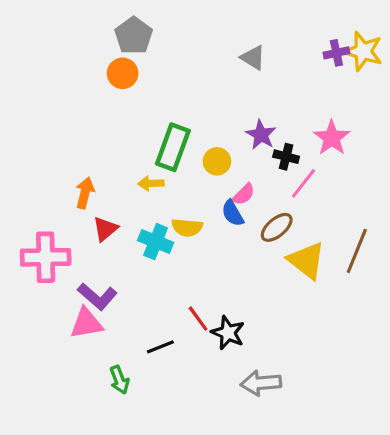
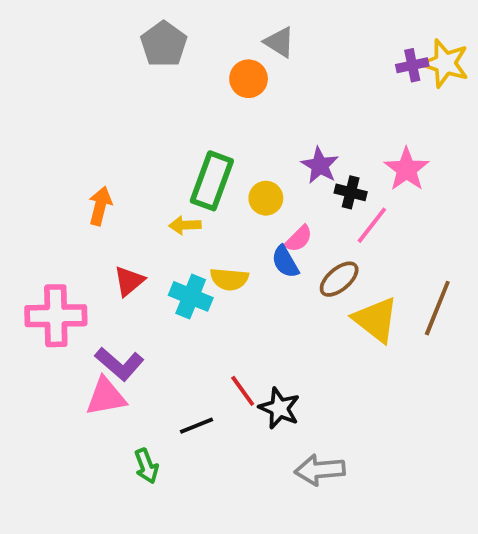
gray triangle: (253, 58) -> (279, 42), moved
orange circle: (123, 73) -> (249, 79), moved
orange arrow: (85, 193) -> (100, 206), moved

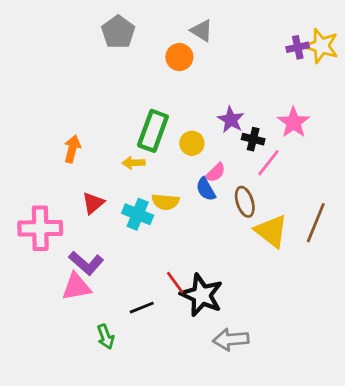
brown ellipse: (339, 279) -> (245, 202), turned -68
black star: (279, 408) -> (202, 295), size x1.4

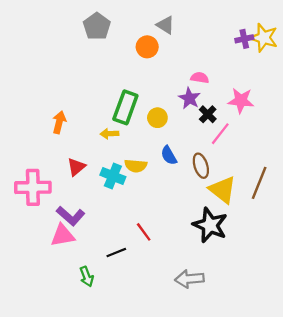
pink star: (293, 122) -> (241, 101), turned -30
black cross: (253, 139) -> (208, 114), turned 30
pink semicircle: (216, 173) -> (200, 78), moved, turned -126
black star: (202, 295) -> (210, 225), moved

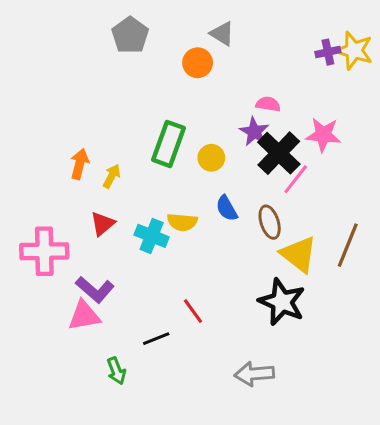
black cross: (208, 114) -> (279, 153), size x1.8
yellow arrow: (109, 134) -> (112, 176), moved, turned 120

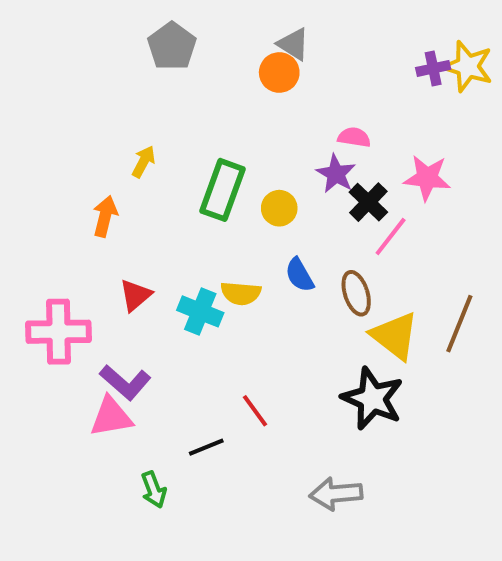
orange circle: (198, 63) -> (279, 72), moved
black cross: (279, 153) -> (368, 202), size x0.7
yellow arrow: (112, 176) -> (144, 162), moved

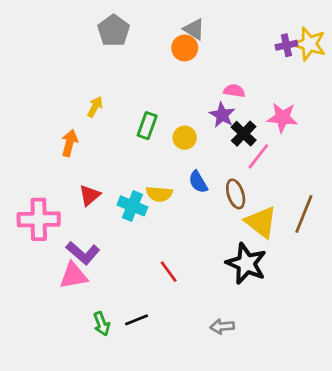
green rectangle: (223, 190) -> (147, 126), size x0.7
black line: (206, 447) -> (136, 320), moved
gray arrow: (336, 494) -> (222, 327), size x0.7

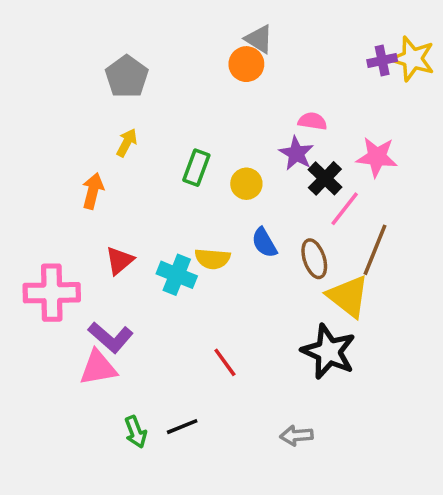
gray pentagon: (114, 31) -> (127, 77), moved
brown line: (304, 214) -> (375, 250), moved

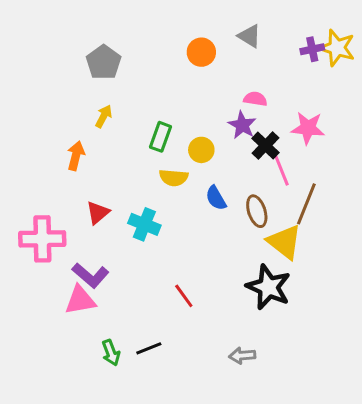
gray triangle: (259, 39) -> (249, 36), moved
pink line: (345, 209) -> (282, 170), turned -60
yellow semicircle: (212, 259) -> (174, 178), moved

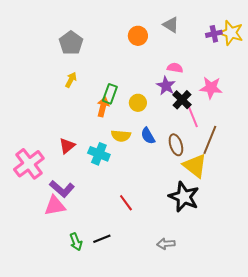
orange arrow: (76, 156) -> (103, 107), moved
yellow semicircle: (174, 178) -> (121, 136), moved
pink cross: (42, 239) -> (29, 164), turned -36

